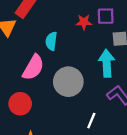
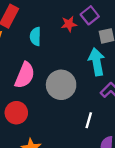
purple square: (106, 16) -> (90, 15), turned -30
cyan semicircle: (51, 41) -> (35, 36), moved

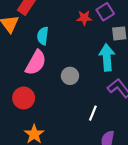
cyan semicircle: (35, 36) -> (43, 36), moved
gray circle: (61, 85) -> (70, 76), size x0.6

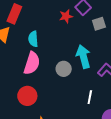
cyan arrow: (107, 57) -> (83, 57), moved

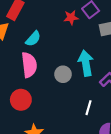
cyan semicircle: (33, 39) -> (33, 39), turned -140
pink semicircle: (32, 63) -> (29, 65), turned -30

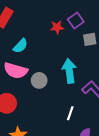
pink semicircle: (29, 65) -> (16, 71), turned 110
gray circle: (63, 74) -> (39, 80), moved

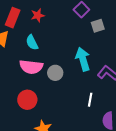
red star: (57, 27) -> (38, 15), moved
cyan semicircle: (20, 46) -> (32, 42), turned 119

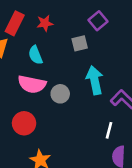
gray square: (98, 26) -> (80, 43), moved
white line: (90, 100) -> (109, 130), moved

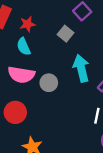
red star: (45, 23) -> (27, 24), moved
gray square: (80, 43) -> (65, 34), turned -35

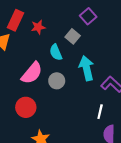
cyan semicircle: (24, 47) -> (56, 52), moved
pink semicircle: (21, 75) -> (32, 73), turned -60

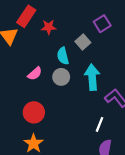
pink semicircle: (32, 73) -> (35, 74), size x0.6
gray circle: (57, 81) -> (61, 77), moved
red circle: (26, 107) -> (34, 112), moved

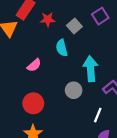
gray square: (83, 42) -> (74, 26), moved
gray circle: (61, 77) -> (74, 90), moved

